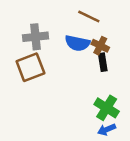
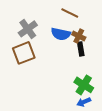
gray cross: (35, 37) -> (28, 29), turned -30

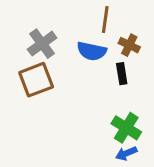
brown line: (70, 13) -> (105, 20), turned 72
brown cross: (79, 36) -> (129, 45), moved

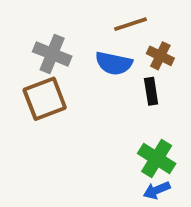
brown line: (105, 20) -> (131, 24), turned 64
gray cross: (42, 44) -> (52, 54), turned -32

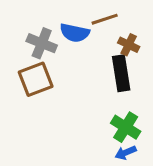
blue semicircle: (114, 63) -> (75, 33), moved
black rectangle: (151, 91) -> (121, 73), size x1.6

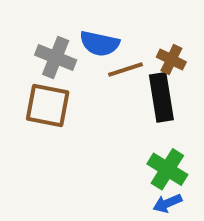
brown line: (105, 19) -> (125, 70), moved
brown square: (36, 79) -> (48, 105), turned 32

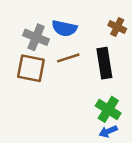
brown cross: (171, 60) -> (117, 27), moved
brown line: (125, 70) -> (68, 58), moved

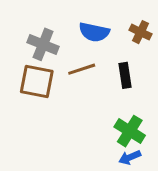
blue semicircle: (64, 28) -> (94, 32), moved
black rectangle: (104, 63) -> (125, 75), size x0.7

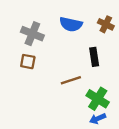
brown line: (82, 69) -> (71, 80), moved
brown square: (37, 82) -> (28, 62), size x0.6

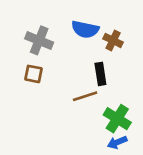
brown cross: (106, 24) -> (113, 40), moved
black rectangle: (94, 57) -> (100, 74), moved

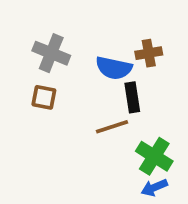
blue semicircle: (85, 29) -> (114, 68), moved
brown cross: (113, 40) -> (149, 53), turned -36

